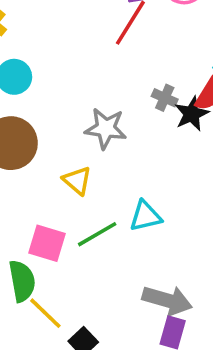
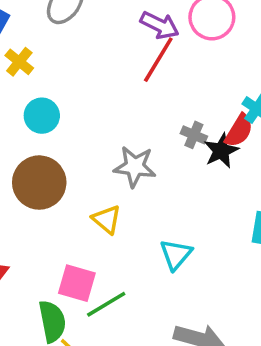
cyan triangle: (145, 216) -> (176, 254), turned -36
green line: (97, 234) -> (106, 304), moved

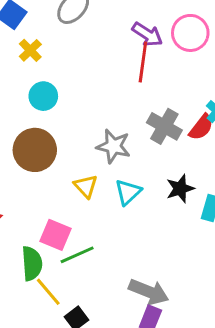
red line: (158, 60) -> (143, 62), turned -30
gray cross: (194, 135) -> (164, 126), size x1.6
black star: (221, 151) -> (180, 189), moved
cyan triangle: (176, 254) -> (128, 192), moved

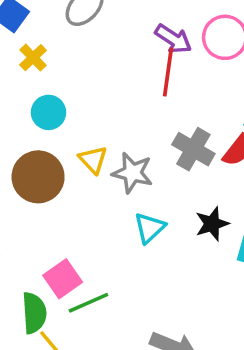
yellow triangle: (86, 186) -> (93, 160), moved
pink square: (56, 235) -> (63, 279), turned 32

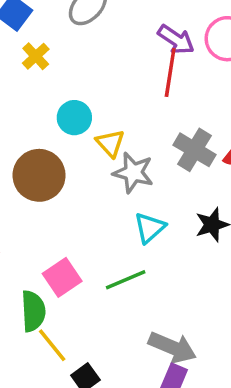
cyan circle: (48, 112) -> (74, 118), moved
yellow triangle: (93, 160) -> (110, 143), moved
green line: (88, 303) -> (126, 280), moved

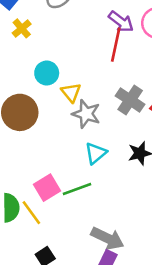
pink square: (62, 277) -> (47, 188), moved
yellow line: (52, 345) -> (31, 213), moved

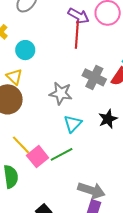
cyan circle: (47, 73) -> (25, 50), moved
yellow triangle: (71, 92) -> (14, 77), moved
yellow line: (31, 213) -> (21, 145), moved

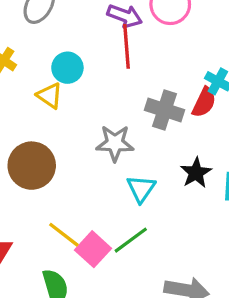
cyan circle: (25, 50) -> (67, 68), moved
yellow triangle: (14, 77) -> (50, 96), moved

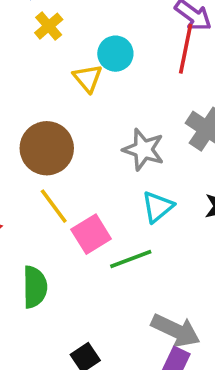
yellow line: (64, 235) -> (54, 206), moved
pink square: (93, 249) -> (91, 234), moved

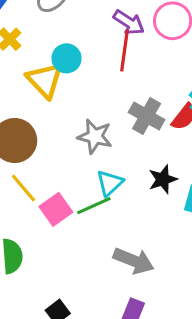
yellow triangle: (88, 78) -> (45, 80), size x1.5
green line: (131, 259) -> (94, 206), moved
gray arrow: (176, 330) -> (134, 261), moved

